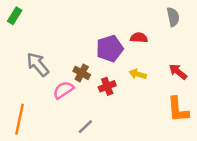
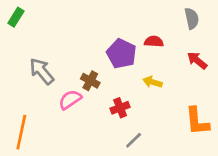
purple pentagon: (110, 49) -> (121, 54), turned -30
red arrow: (178, 72) -> (197, 60), moved
red cross: (107, 86) -> (120, 108), moved
gray line: (85, 127) -> (134, 140), moved

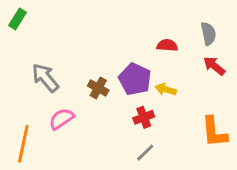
gray semicircle: (192, 18) -> (208, 34), moved
purple pentagon: (121, 54) -> (135, 79), moved
pink semicircle: (70, 100) -> (61, 119), moved
red cross: (120, 108) -> (144, 117), moved

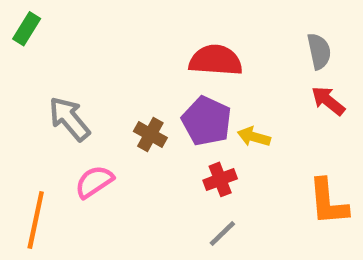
red semicircle: (167, 45) -> (216, 60), moved, size x1.6

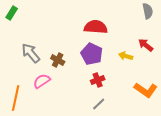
gray semicircle: (319, 51) -> (148, 11), moved
brown cross: (150, 134) -> (58, 60), moved
yellow arrow: (254, 137) -> (126, 56), moved
orange L-shape: (328, 202) -> (146, 90), turned -50

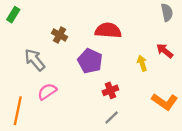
purple pentagon: (92, 54) -> (90, 61), moved
yellow arrow: (126, 56) -> (142, 63), turned 56
brown cross: (58, 60) -> (60, 35), moved

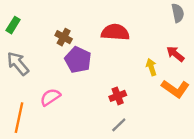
green rectangle: (13, 15) -> (13, 25), moved
gray arrow: (35, 60) -> (18, 63), moved
purple pentagon: (90, 61) -> (78, 60), moved
orange L-shape: (165, 102) -> (175, 89), moved

